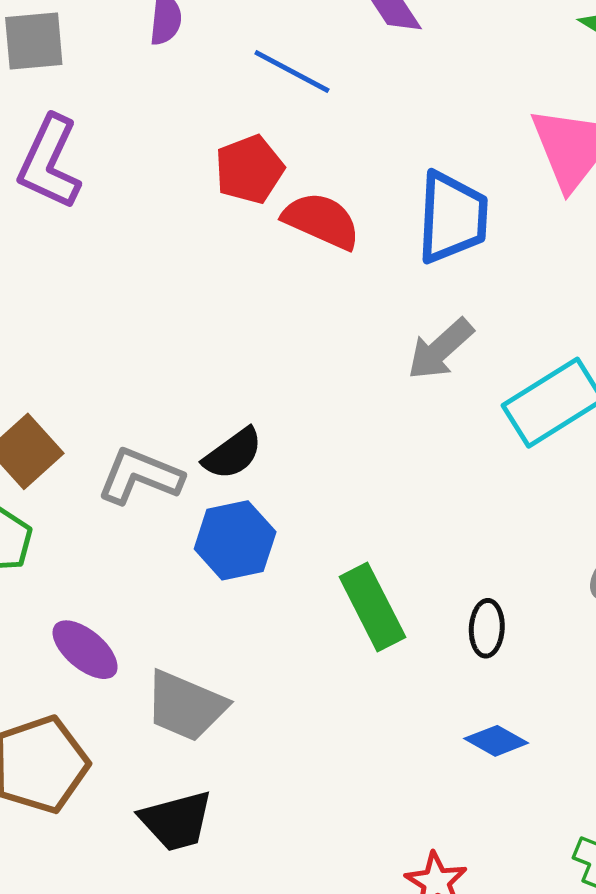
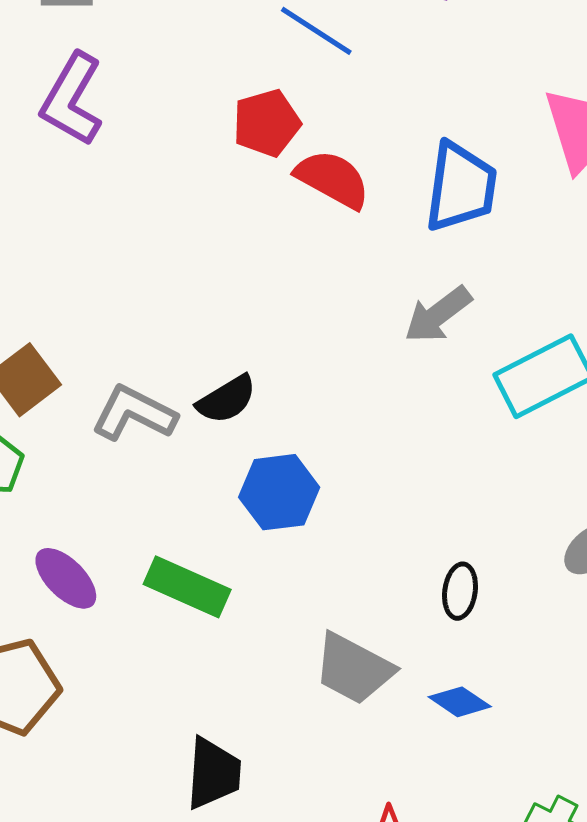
blue hexagon: (235, 540) -> (279, 492), moved
green rectangle: (372, 607) -> (187, 587), moved, turned -44
gray trapezoid: (186, 706) -> (354, 669), moved
black trapezoid: (176, 821) -> (213, 773), moved, turned -76

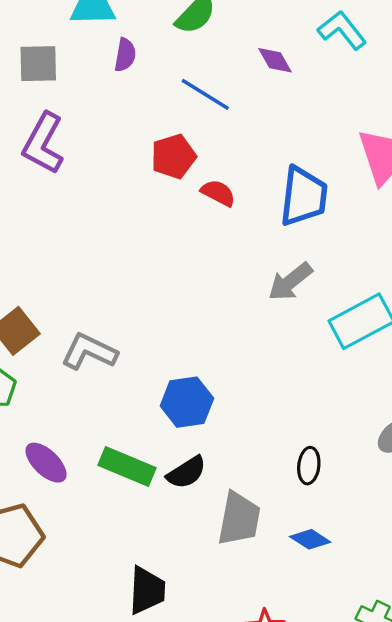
red semicircle: (333, 179) -> (218, 193), size x0.7
black semicircle: (227, 399) -> (186, 472), moved
gray trapezoid: (354, 669) -> (239, 519), turned -106

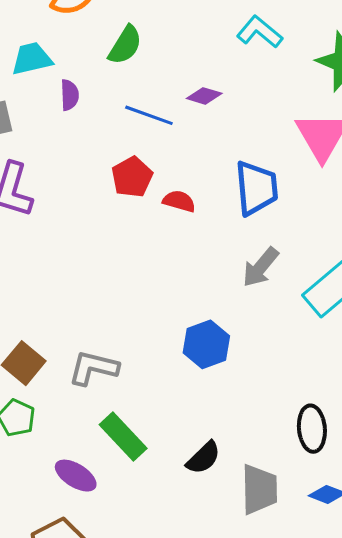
purple diamond: (275, 60) -> (204, 96), moved, turned -32
blue hexagon: (187, 402) -> (206, 344), moved
black ellipse: (309, 466) -> (312, 429), size x1.4
green rectangle: (127, 467) -> (123, 437), moved, turned 36

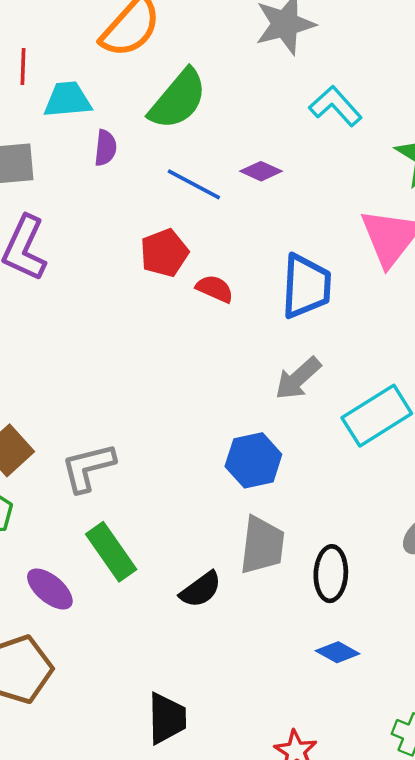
green semicircle: (125, 45) -> (178, 99), size x1.4
blue hexagon: (206, 344) -> (253, 460), moved
gray L-shape: (93, 368) -> (88, 467), turned -36
gray trapezoid: (259, 489) -> (262, 545), moved

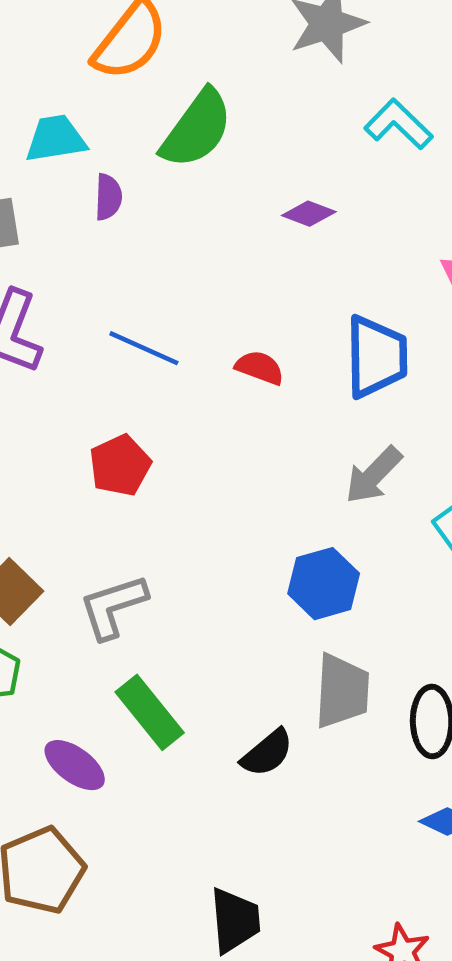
blue line: (194, 184) -> (144, 348), moved
red pentagon: (164, 253) -> (120, 465), moved

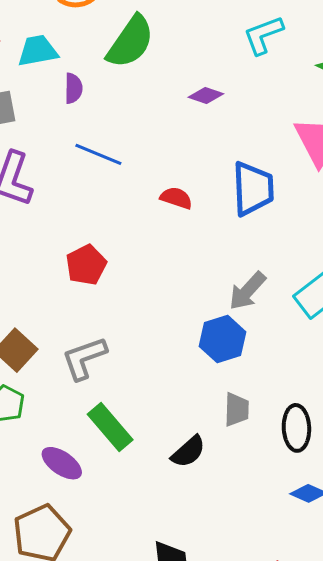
cyan L-shape: (398, 124) -> (263, 35), turned -63
blue line: (144, 348) -> (98, 154), moved
gray arrow: (374, 475) -> (247, 291), moved
gray trapezoid: (342, 691) -> (237, 410), size x0.7

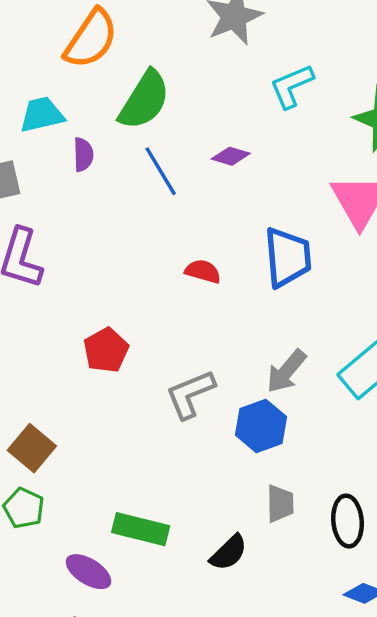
blue line: (98, 154) -> (161, 171), moved, turned 39
gray L-shape: (84, 358) -> (190, 394), moved
green rectangle: (110, 427) -> (141, 529), turned -33

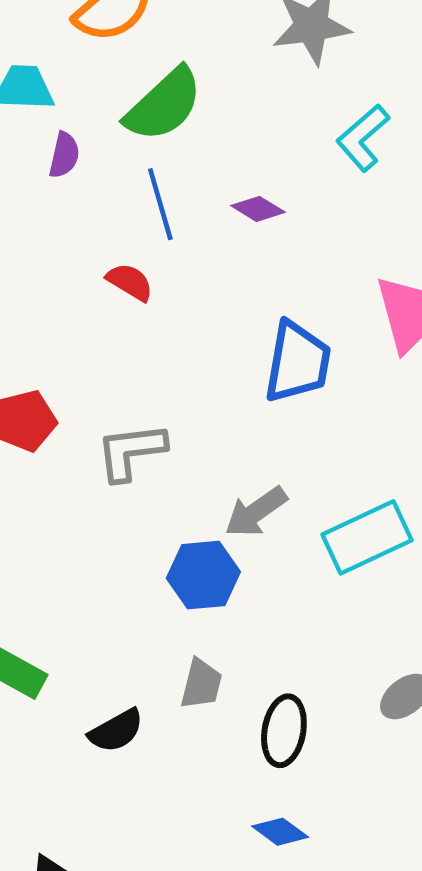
cyan L-shape: (292, 86) -> (363, 138), turned -33
red semicircle: (203, 271) -> (130, 282), moved
gray L-shape: (190, 394) -> (131, 452), moved

